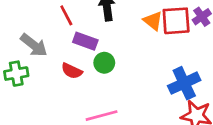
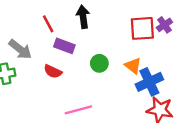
orange triangle: (153, 21) -> (133, 66), moved
green circle: (104, 63) -> (99, 63), moved

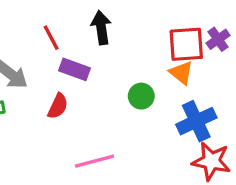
green circle: (99, 63) -> (141, 96), moved
orange triangle: (133, 66) -> (181, 73), moved
red semicircle: (53, 71) -> (58, 106), turned -90

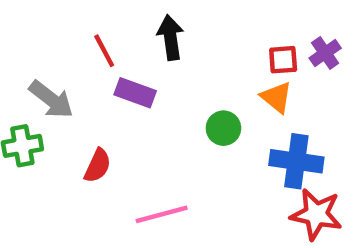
red square: (186, 44) -> (283, 60), size x0.6
red semicircle: (58, 106) -> (98, 166), moved
blue cross: (196, 121) -> (296, 161), turned 33

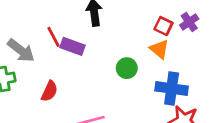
red line: (104, 51) -> (54, 37), moved
red square: (283, 60) -> (163, 26), turned 30

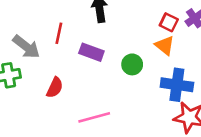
red line: (54, 37) -> (59, 33), turned 40
purple rectangle: (72, 46) -> (91, 52), moved

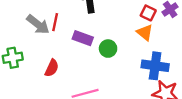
gray arrow: (26, 47) -> (38, 24), moved
green circle: (132, 64) -> (108, 49), moved

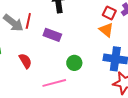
green circle: (108, 49) -> (74, 63), moved
red semicircle: (52, 68) -> (25, 61), turned -56

